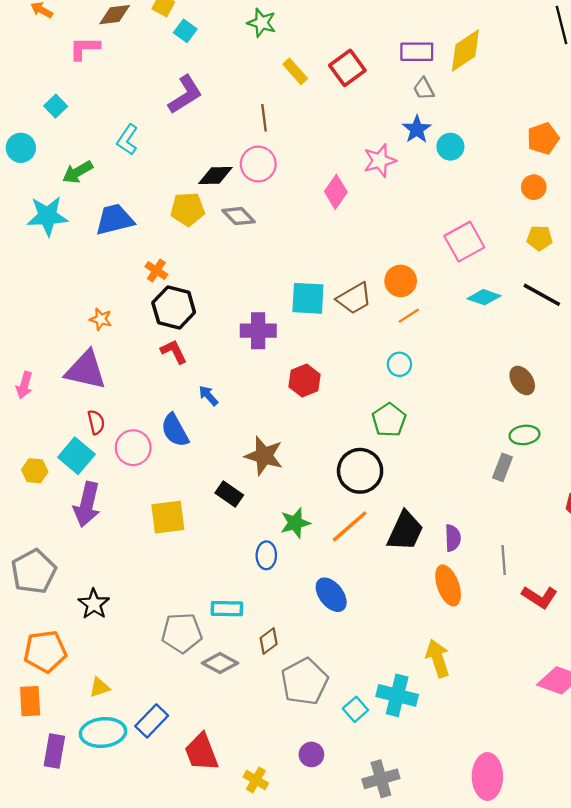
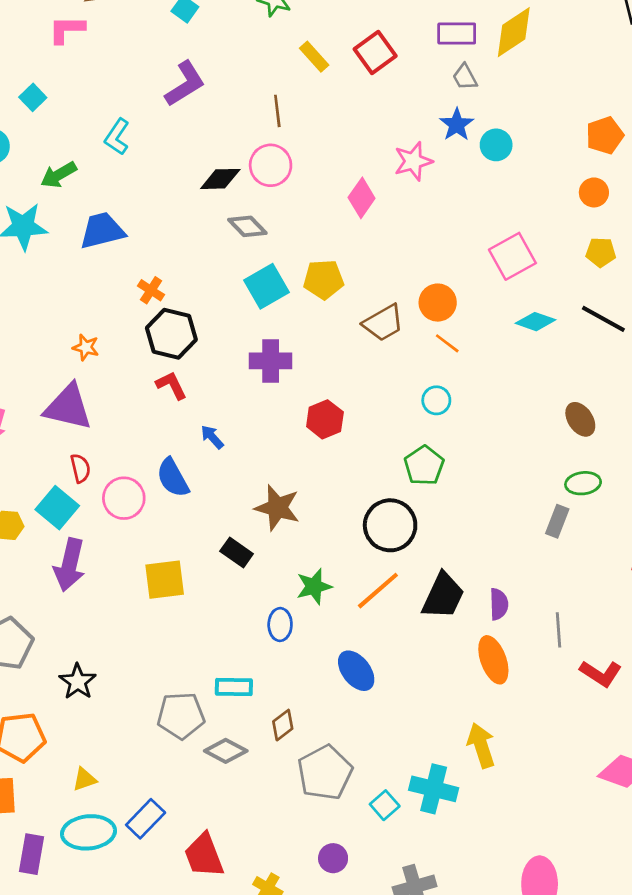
yellow pentagon: (188, 209) -> (324, 279), moved
cyan square: (308, 298) -> (266, 286), moved, turned -33
orange line: (409, 316) -> (447, 343), turned 70

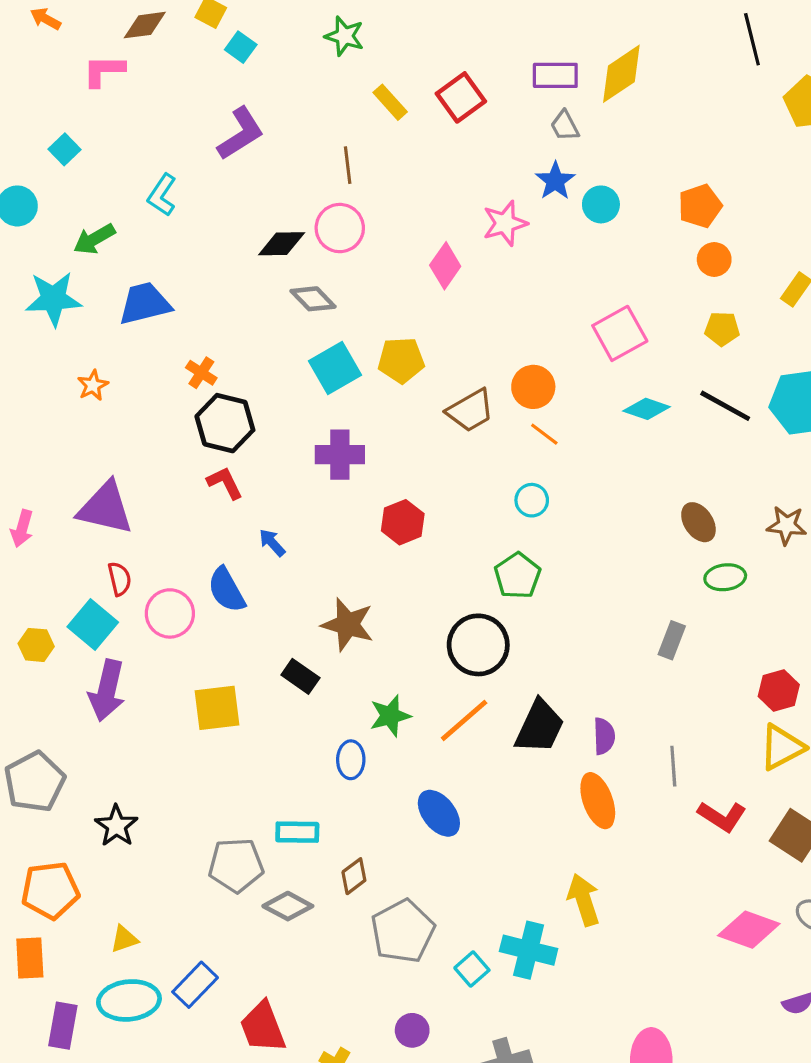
orange pentagon: (605, 135) -> (700, 206), moved
orange star: (86, 347) -> (93, 385), moved, turned 30
green ellipse: (583, 483) -> (725, 577), moved

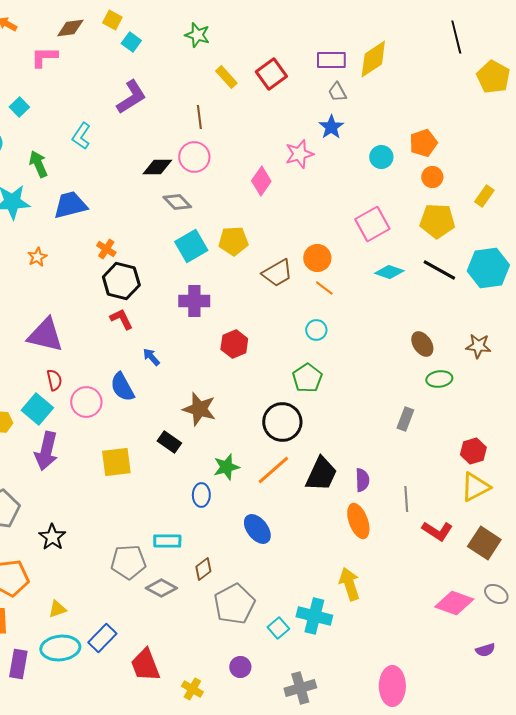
cyan circle: (601, 204) -> (381, 157), moved
green arrow: (94, 239) -> (38, 164), turned 96
yellow pentagon: (722, 329) -> (437, 221), size x1.6

